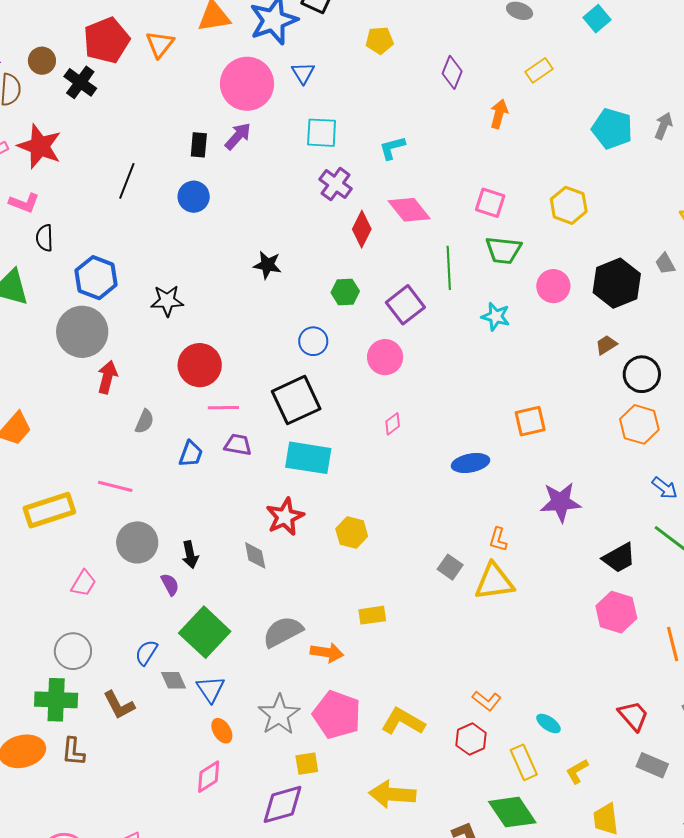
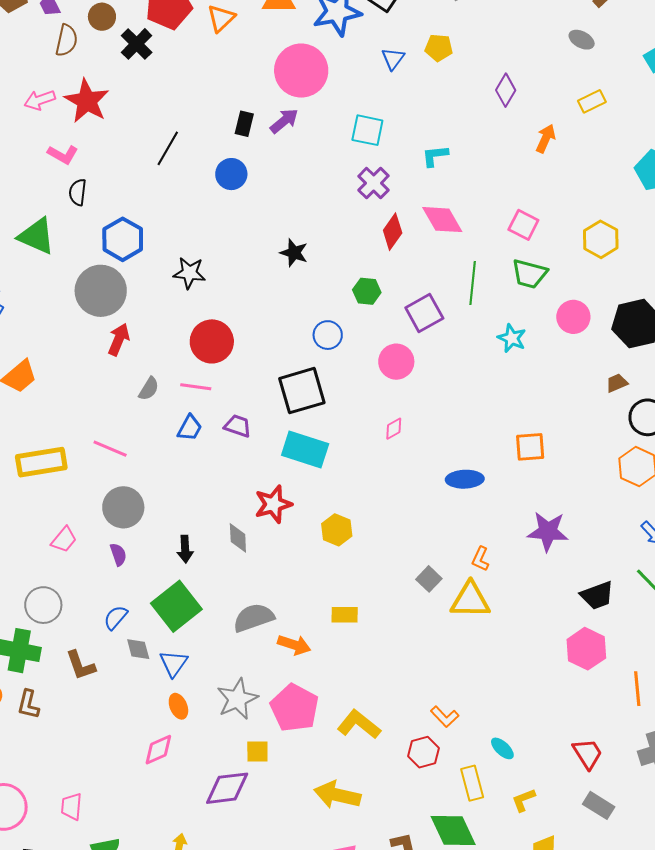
blue triangle: (303, 73) -> (393, 59), moved
pink line: (223, 408) -> (196, 387), moved
black arrow: (190, 555) -> (185, 549), moved
purple semicircle: (170, 584) -> (118, 554), moved

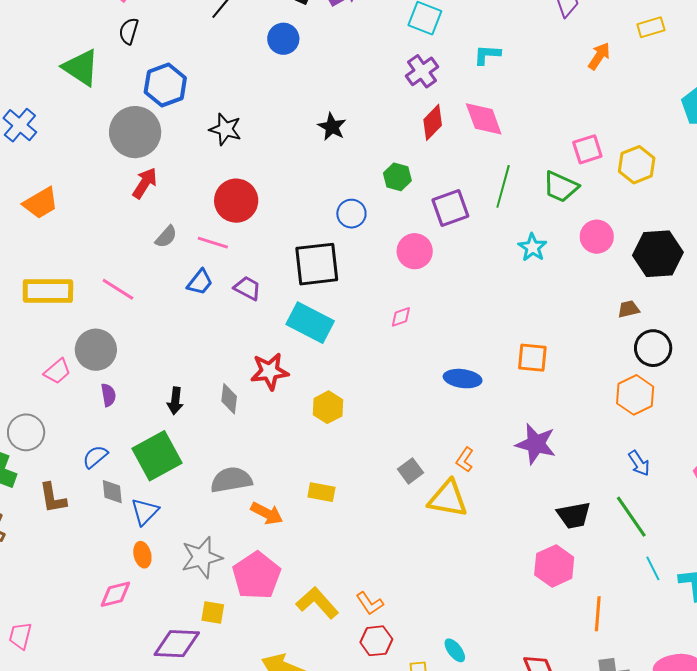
pink square: (523, 225) -> (587, 149), moved, turned 36
gray circle: (123, 507) -> (96, 350), moved
orange L-shape: (445, 717) -> (370, 603), moved

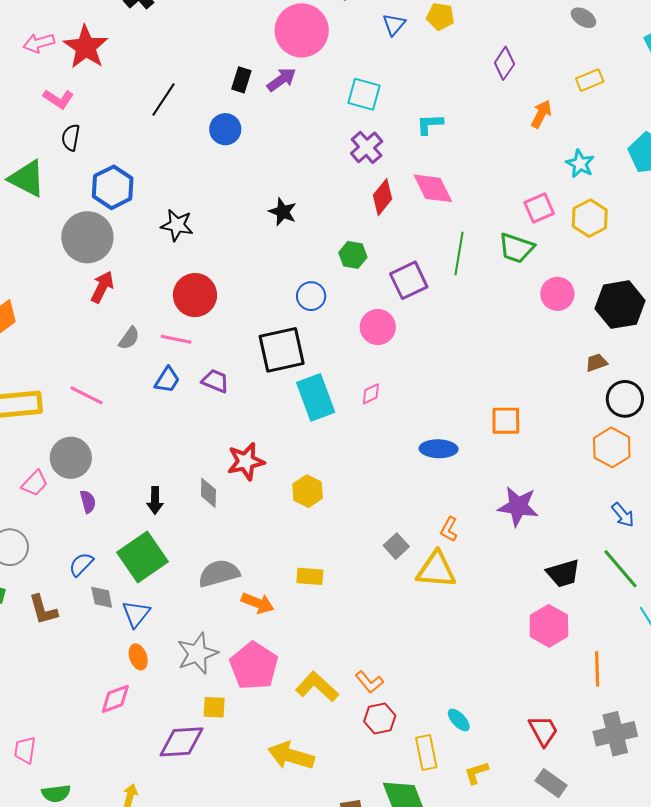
cyan star: (532, 247) -> (580, 164), moved
cyan rectangle: (310, 323) -> (316, 397), moved, turned 48

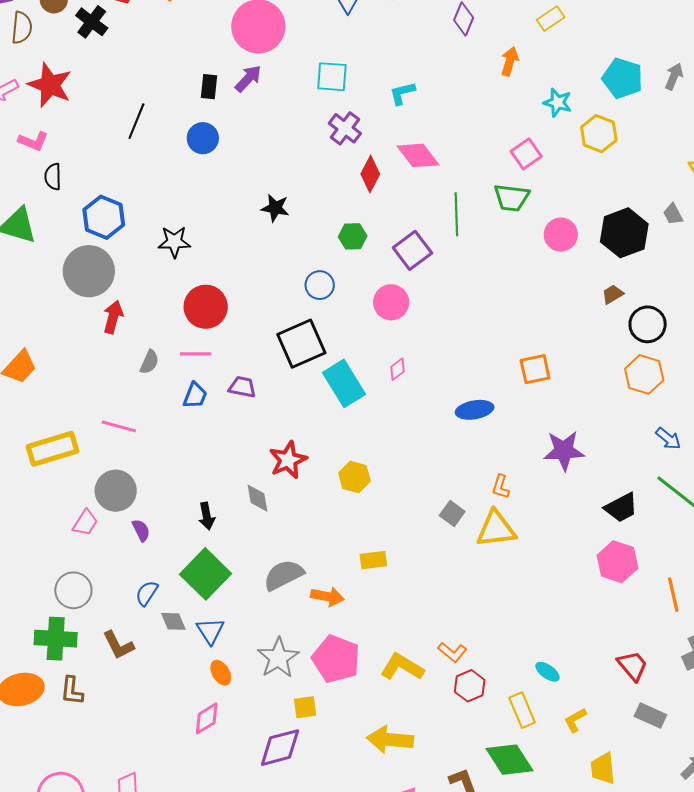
yellow hexagon: (590, 218) -> (599, 134), moved

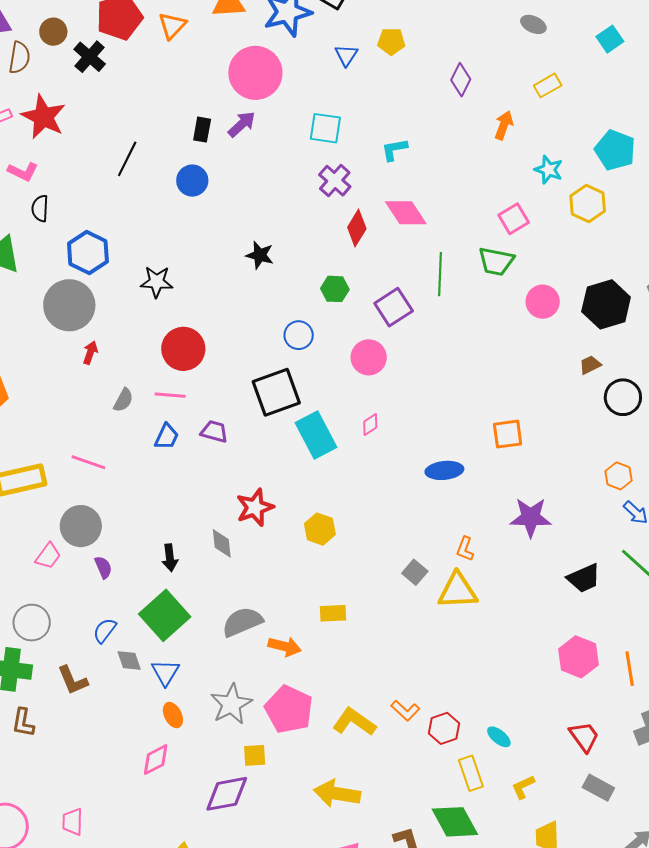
red arrow: (113, 317) -> (90, 353), size x0.7
orange hexagon: (644, 374) -> (618, 476), moved, size x0.7
pink hexagon: (617, 562) -> (578, 657), moved
red hexagon: (470, 686) -> (444, 728), moved

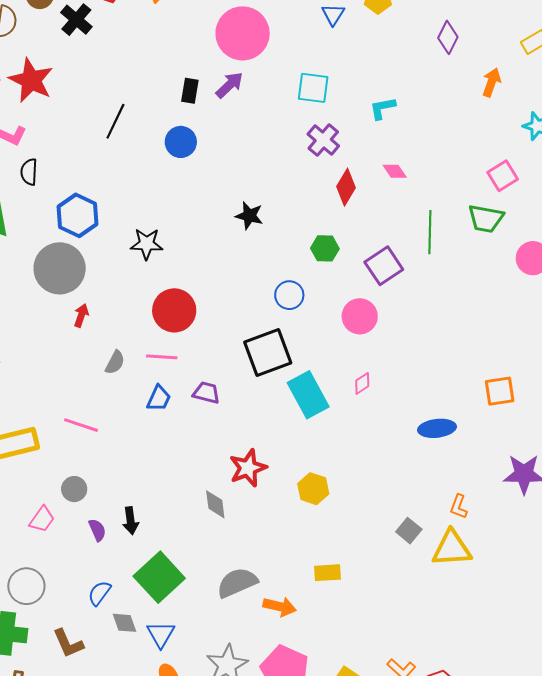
pink diamond: (406, 213) -> (395, 171), size x0.6
gray circle: (81, 526) -> (74, 489), size x0.6
black arrow: (170, 558) -> (131, 521), moved

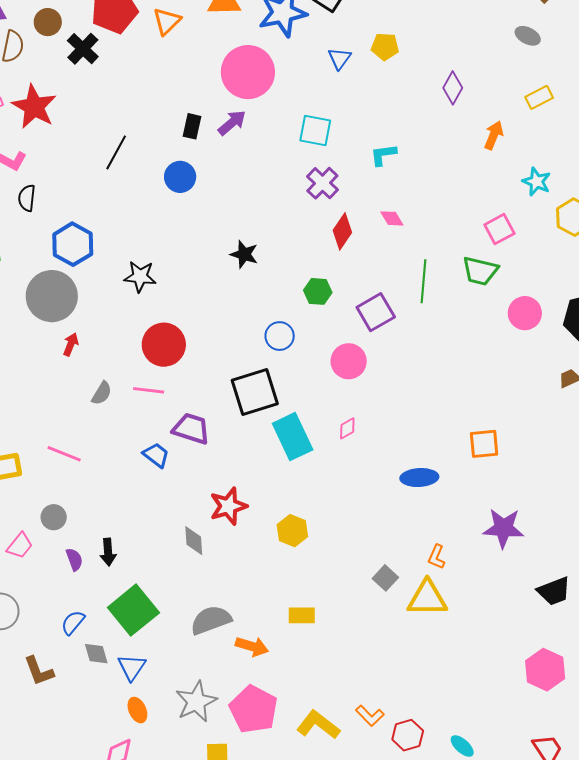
purple trapezoid: (206, 393) -> (191, 429), size x1.4
blue trapezoid: (159, 398) -> (156, 455), moved, turned -80

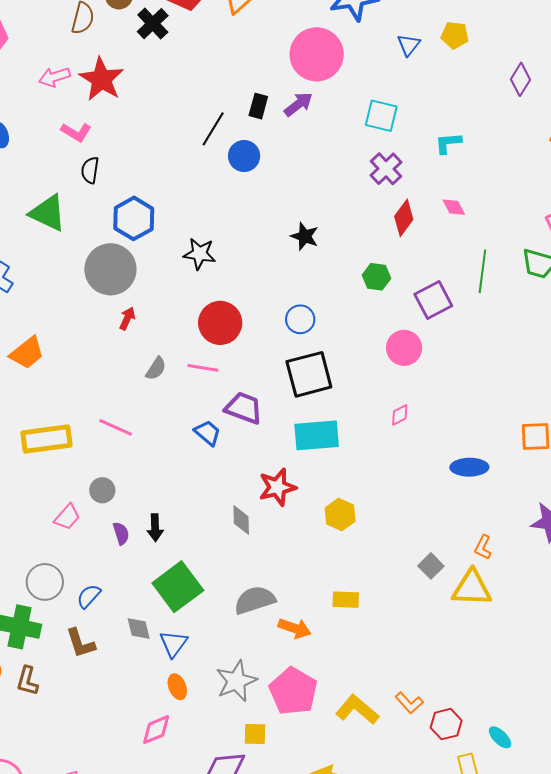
black line: (116, 152) -> (213, 129), moved
blue circle: (280, 336) -> (300, 319), moved
cyan rectangle: (293, 437) -> (317, 435), moved, turned -72
blue semicircle: (73, 623) -> (89, 596), moved

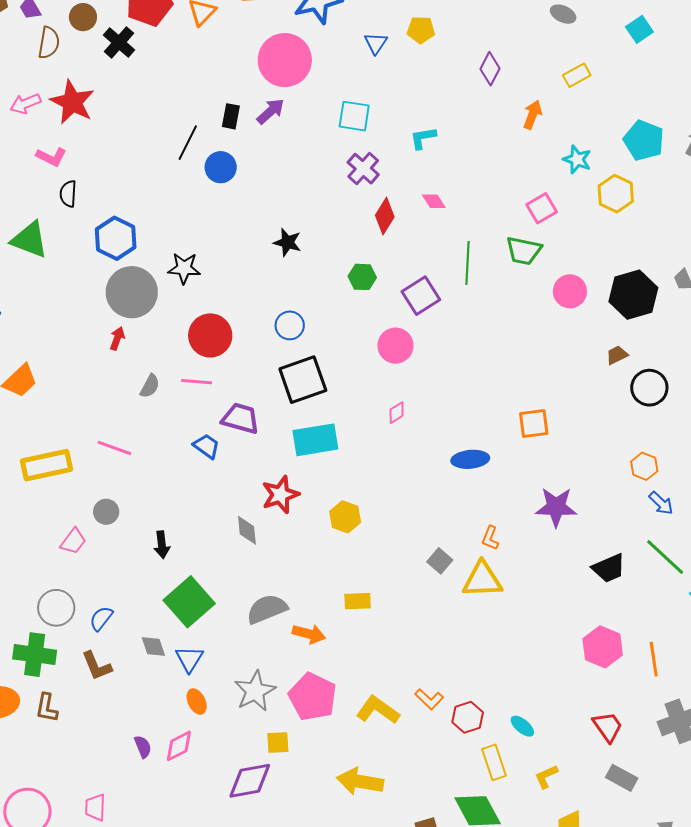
gray circle: (110, 269) -> (132, 292), moved
purple semicircle: (121, 533) -> (143, 747), moved

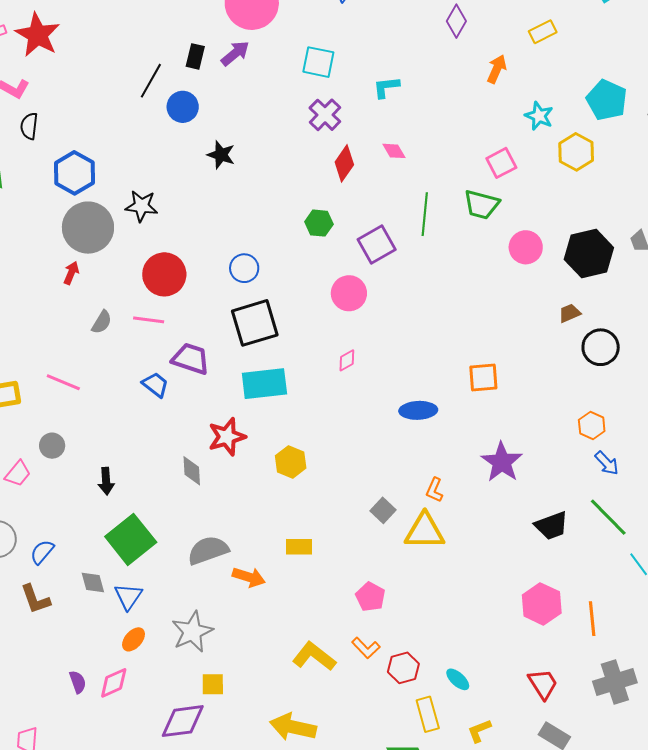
black star: (287, 242) -> (221, 155), moved
purple star: (556, 507) -> (502, 462), turned 30
pink pentagon: (313, 697) -> (370, 597), moved, size x0.6
orange ellipse: (197, 702) -> (134, 639), turned 65

